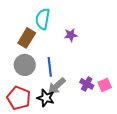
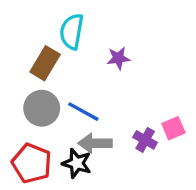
blue line: (50, 67) -> (83, 112), turned -54
pink square: (105, 85) -> (173, 128), moved
gray arrow: (57, 86) -> (95, 143), turned 42

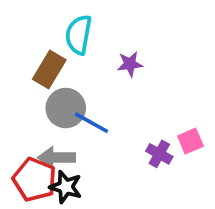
gray circle: (42, 108) -> (66, 108), moved
gray arrow: (95, 143) -> (57, 158), moved
black star: (77, 163) -> (66, 187), moved

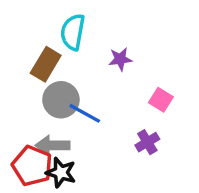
pink square: (190, 141) -> (161, 100), moved, turned -35
purple cross: (159, 154) -> (147, 142), turned 30

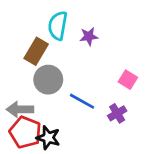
purple star: (120, 59) -> (89, 36), moved
blue line: (85, 113) -> (82, 101), moved
gray arrow: (52, 145) -> (20, 109), moved

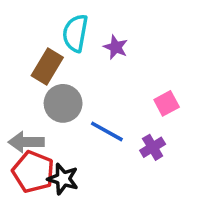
purple star: (89, 36) -> (116, 47), turned 30
pink square: (128, 80) -> (167, 103), turned 30

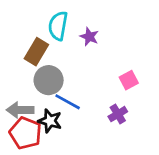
blue line: (107, 131) -> (68, 102), moved
black star: (63, 179) -> (50, 121), moved

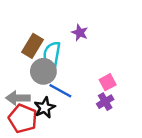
cyan semicircle: (58, 26) -> (52, 54), moved
pink square: (129, 80) -> (108, 82), moved
black star: (50, 121) -> (45, 108), turned 30

